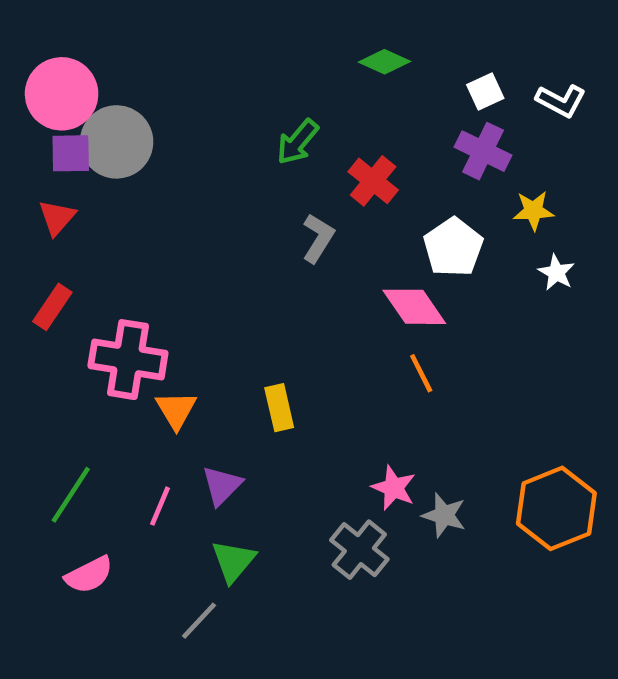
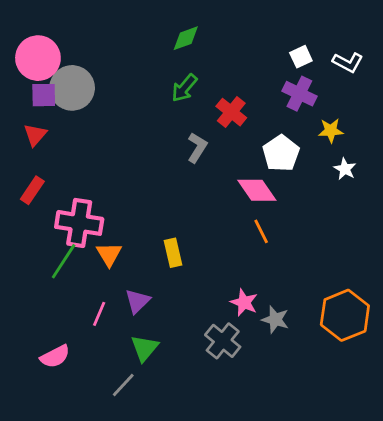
green diamond: (385, 62) -> (186, 38), moved, turned -44
green line: (71, 495) -> (64, 261), moved

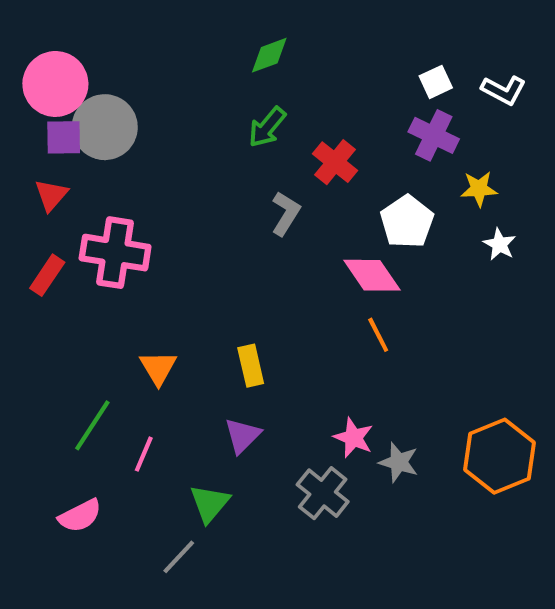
pink cross: (79, 223) -> (115, 253), moved
green line: (64, 261) -> (92, 425), moved
purple triangle: (137, 301) -> (242, 436), moved

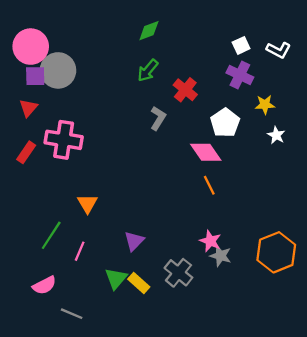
yellow rectangle: (251, 366) -> (139, 283), moved, turned -35
pink star: (354, 438) -> (210, 241), moved
gray line: (179, 557) -> (72, 314), moved, turned 70

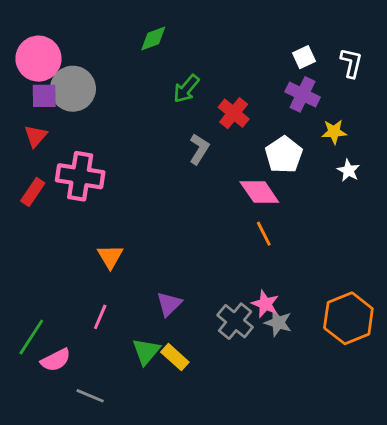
green diamond: (149, 31) -> (153, 38), moved
white L-shape: (279, 50) -> (351, 63), turned -105
green line: (51, 235) -> (31, 337), moved
gray cross: (178, 273) -> (235, 321), moved

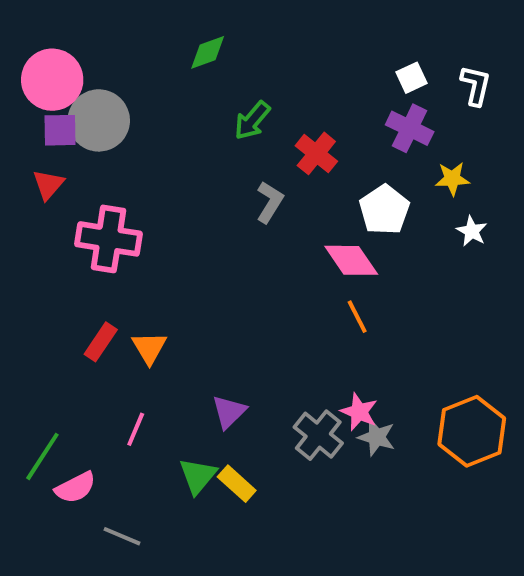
red rectangle: (33, 192) -> (101, 342), moved

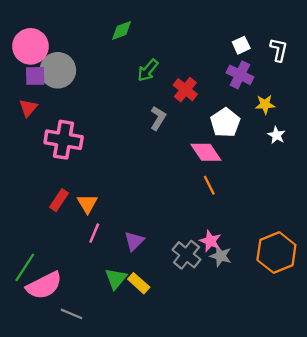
pink line: (136, 429) -> (94, 233), moved
pink semicircle: (75, 488) -> (44, 285), size x1.5

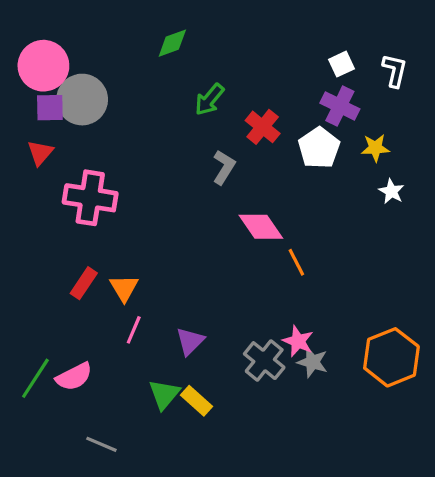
white pentagon: (225, 123) -> (319, 148), moved
pink diamond: (206, 152) -> (261, 227), moved
pink semicircle: (44, 285) -> (74, 377), moved, size x0.7

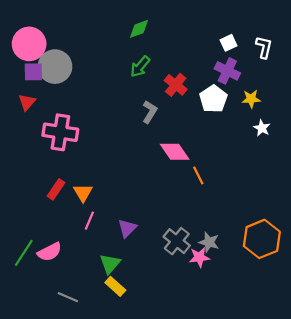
green diamond: (172, 43) -> (139, 29), moved
pink star: (298, 341) -> (199, 257), moved, turned -30
yellow rectangle: (197, 401) -> (115, 286), moved

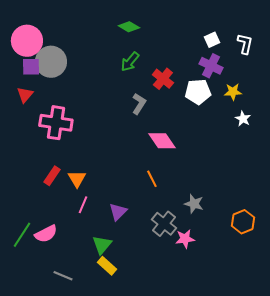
green diamond: (139, 29) -> (129, 27), turned 50
white pentagon: (213, 99) -> (198, 92), turned 30
orange line: (198, 175) -> (152, 179), moved
orange hexagon: (262, 239) -> (243, 222), size x0.7
gray star: (209, 242) -> (194, 204), moved

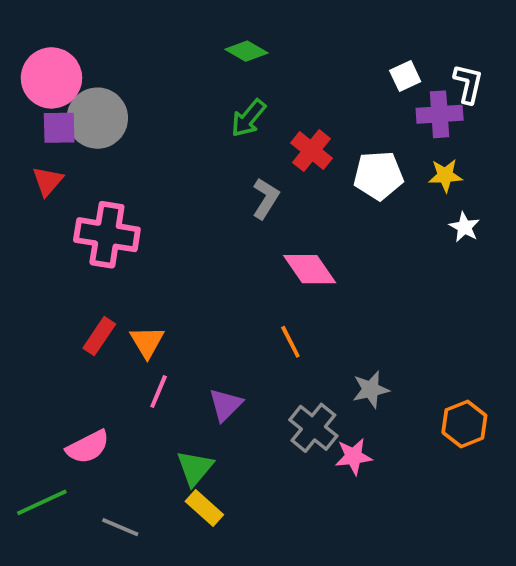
purple cross: (211, 66) -> (440, 114), moved, turned -30
gray star: (194, 204) -> (371, 390), turned -30
green line: (22, 235) -> (42, 502), moved, turned 32

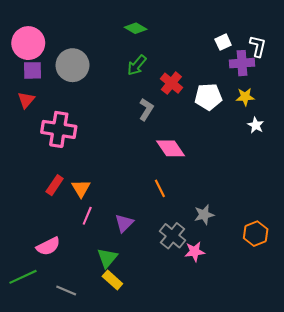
gray circle: (97, 118) -> (72, 65), moved

